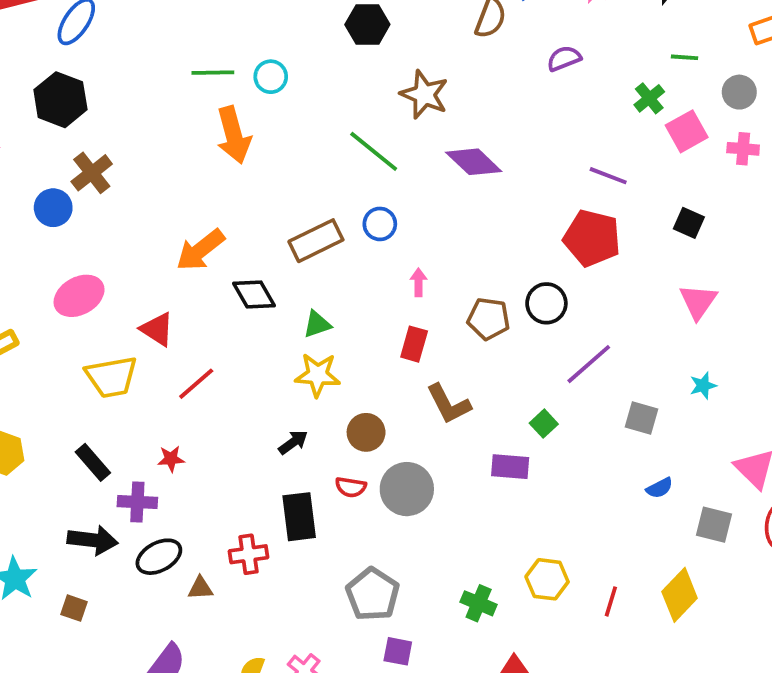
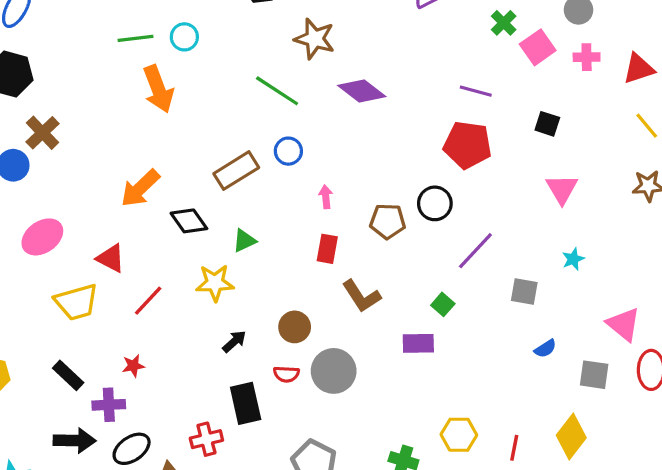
yellow star: (318, 375) -> (215, 283), moved

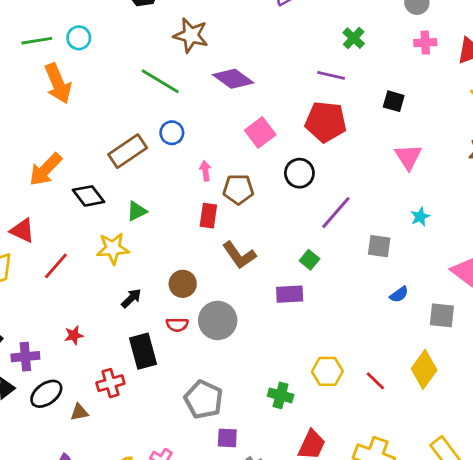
green cross: (504, 23) -> (354, 38), moved
pink square: (538, 47) -> (260, 132), moved
brown pentagon: (388, 221) -> (238, 189), moved
red star: (133, 366) -> (74, 335), moved
red line: (514, 448) -> (375, 381), turned -55

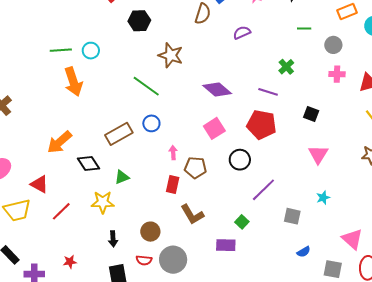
purple diamond: (233, 79) -> (217, 90), moved
black arrow: (131, 298) -> (113, 239), turned 126

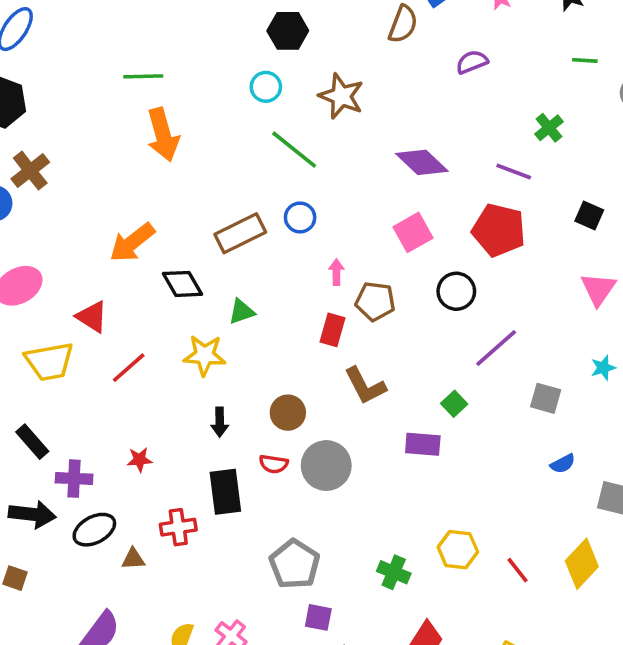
cyan circle: (91, 51) -> (266, 87), moved

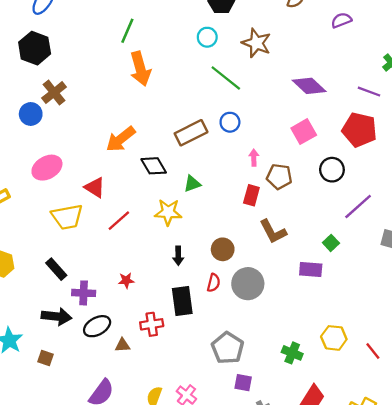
green line: (143, 76) -> (127, 31), turned -65
red semicircle: (274, 464) -> (214, 283), turned -84

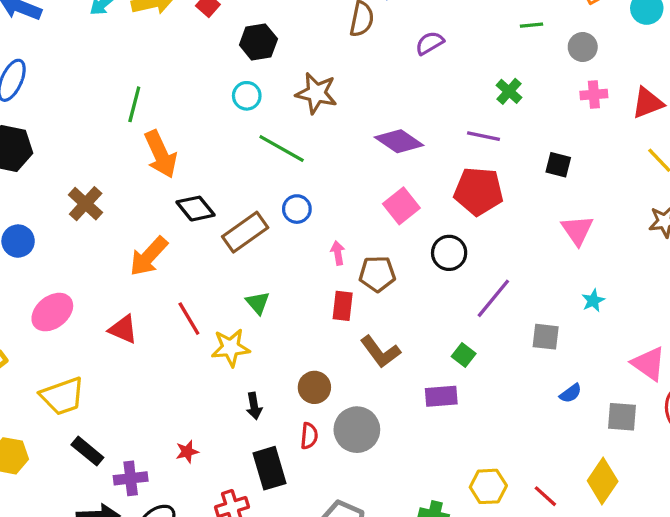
brown cross: (54, 93) -> (86, 204), moved
black diamond: (154, 166) -> (195, 209), moved
green triangle: (192, 184) -> (258, 303), turned -42
yellow trapezoid: (67, 217) -> (62, 396), moved
red line: (119, 221) -> (189, 319), moved, turned -70

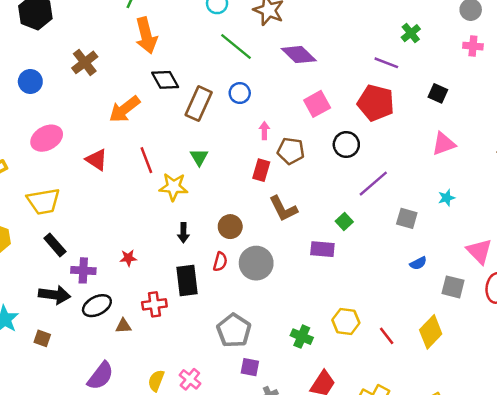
purple diamond: (399, 141) -> (299, 55), moved
pink triangle: (577, 230) -> (444, 144), turned 35
brown rectangle: (245, 232) -> (199, 104), turned -40

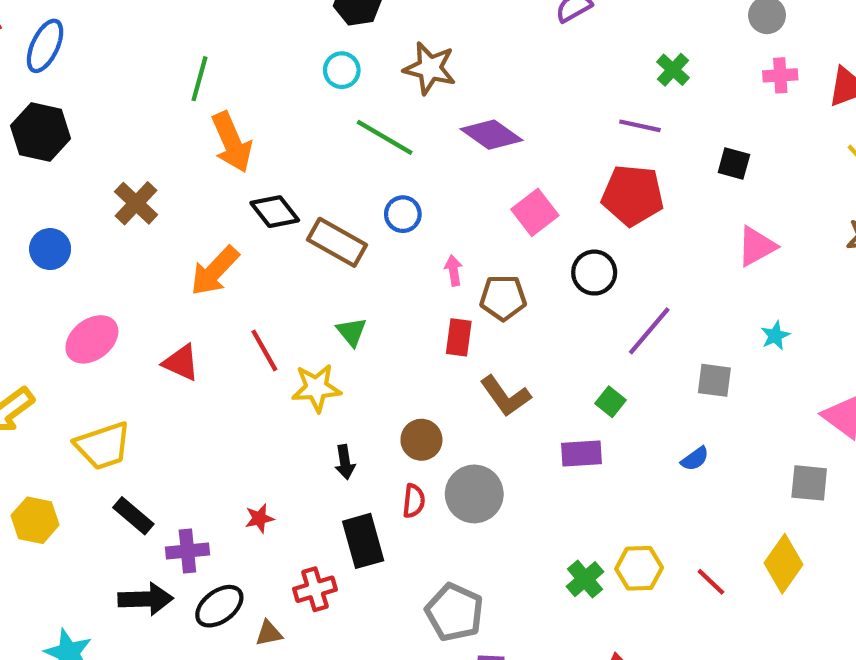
brown rectangle: (199, 104) -> (337, 242), turned -76
blue semicircle: (418, 263) -> (695, 459), moved
green cross: (302, 337) -> (585, 579), moved, turned 35

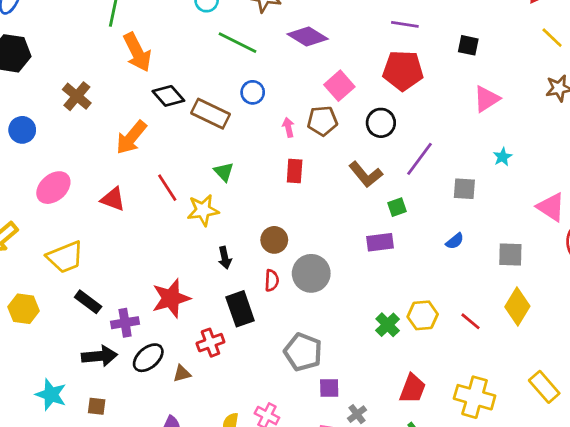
brown pentagon: (503, 298) -> (322, 121), moved
brown L-shape: (505, 396) -> (366, 174), moved
green square: (611, 402) -> (397, 207), turned 36
gray square: (809, 483) -> (510, 254), moved
red star: (259, 518) -> (171, 298), size x2.0

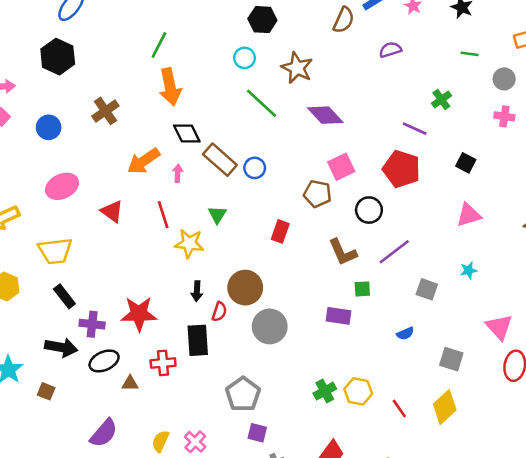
blue circle: (253, 92) -> (255, 168), moved
pink arrow: (288, 127) -> (178, 173), moved
brown circle: (274, 240) -> (245, 288), size x1.4
red semicircle: (272, 280) -> (219, 312), moved

